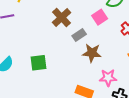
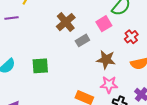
brown star: (92, 53) -> (106, 60), moved

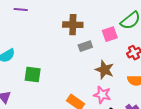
brown cross: (66, 22) -> (73, 25), turned 30
green square: (40, 66) -> (33, 74), moved

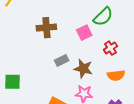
gray rectangle: (85, 46) -> (62, 60), moved

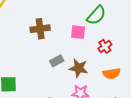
pink square: (84, 33) -> (78, 32), turned 35

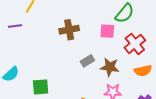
red cross: (105, 46) -> (135, 44), size x1.5

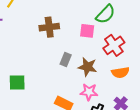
gray rectangle: (87, 61) -> (66, 59), turned -40

